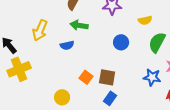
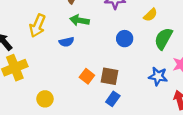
yellow semicircle: (145, 20) -> (150, 15), turned -32
yellow circle: (62, 97) -> (45, 99), moved

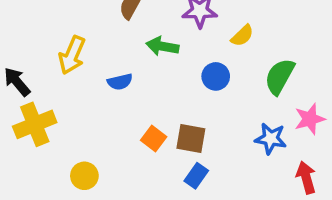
yellow semicircle: (150, 15) -> (242, 36), moved
green arrow: (79, 20) -> (162, 46), moved

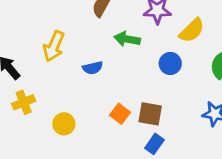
yellow semicircle: (242, 36) -> (192, 30), size x1.4
yellow cross: (35, 124) -> (24, 102), size x0.7
yellow circle: (84, 176) -> (64, 124), moved

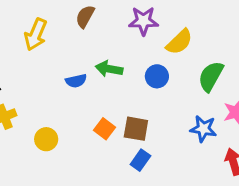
green arrow: (127, 39) -> (109, 69), moved
yellow arrow: (54, 46) -> (36, 34), moved

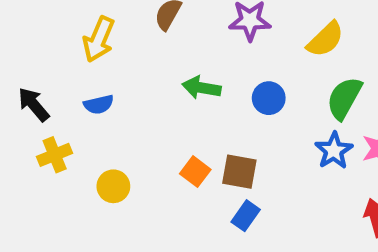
yellow semicircle: (179, 42) -> (325, 39), moved
blue semicircle: (76, 81) -> (99, 104), moved
blue star: (203, 129) -> (334, 151), moved, turned 30

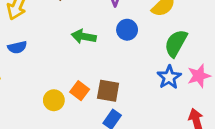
blue circle: (269, 98) -> (127, 30), moved
yellow circle: (113, 186) -> (54, 100), moved

